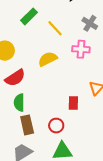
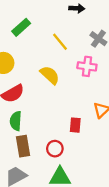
green rectangle: (29, 16) -> (21, 27), moved
yellow semicircle: (48, 59) -> (50, 75), turned 66

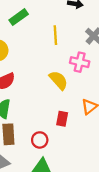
yellow line: (60, 42) -> (55, 35), turned 30
yellow semicircle: (50, 75) -> (59, 80), moved

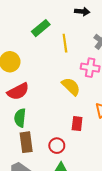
green rectangle: (19, 17) -> (41, 28), moved

